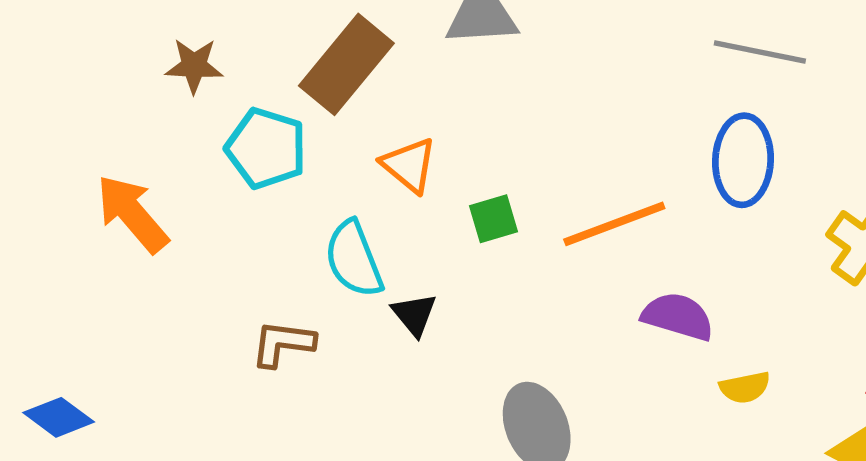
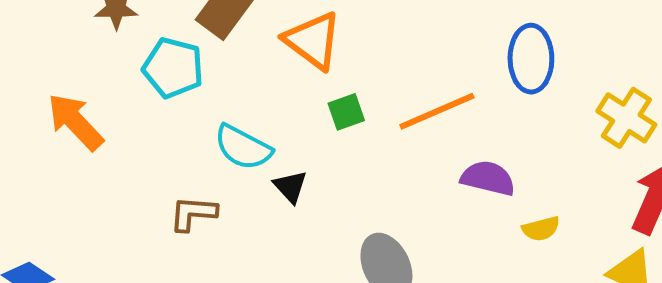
orange triangle: (409, 165) -> (313, 41), moved, size x1.4
cyan semicircle: (354, 259) -> (243, 147), turned -38

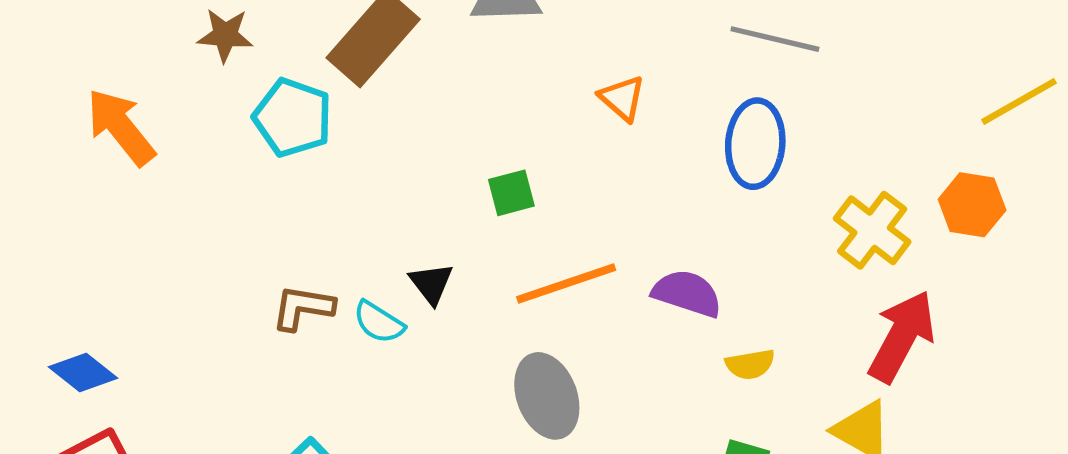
orange triangle: (313, 41) -> (622, 98), moved, size x0.6
orange line: (437, 111) -> (566, 284), moved
orange arrow: (75, 122) -> (121, 127), moved
cyan semicircle: (243, 147) -> (379, 322), moved, size x0.7

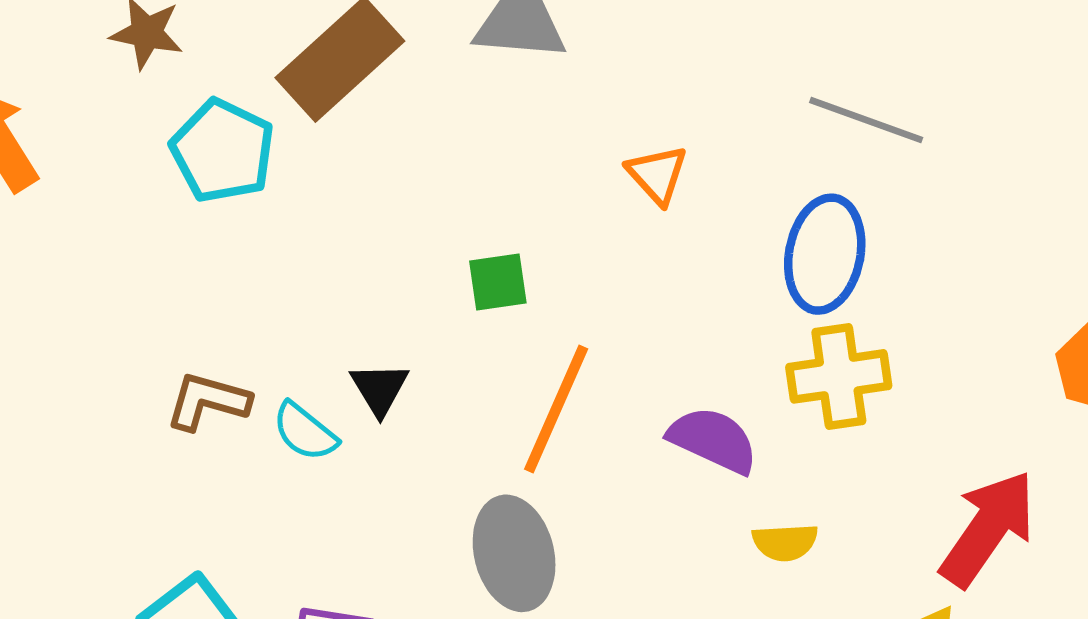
yellow cross: (872, 230) -> (839, 376), moved, turned 38
orange line: (566, 284) -> (556, 409), turned -54

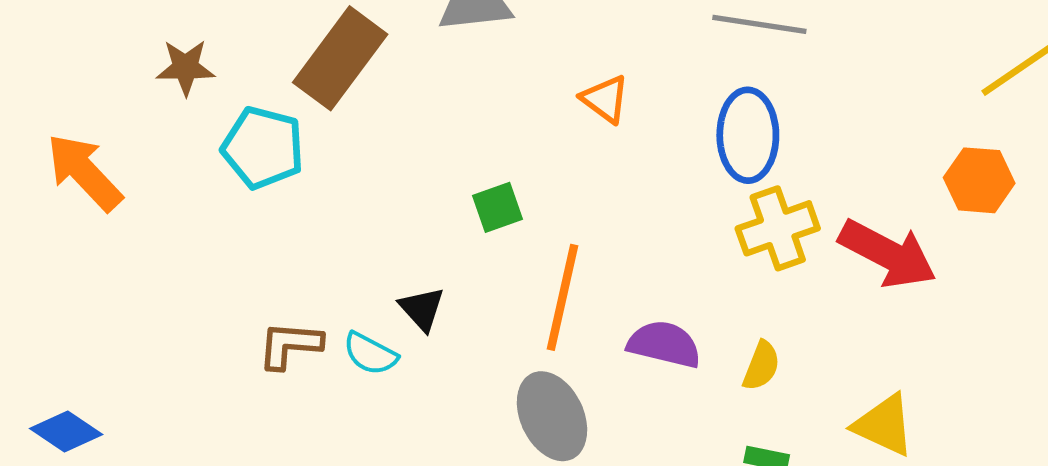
purple semicircle: (713, 440) -> (664, 344), moved
red arrow: (988, 528) -> (888, 254), moved, turned 94
yellow semicircle: (785, 542) -> (761, 366), turned -54

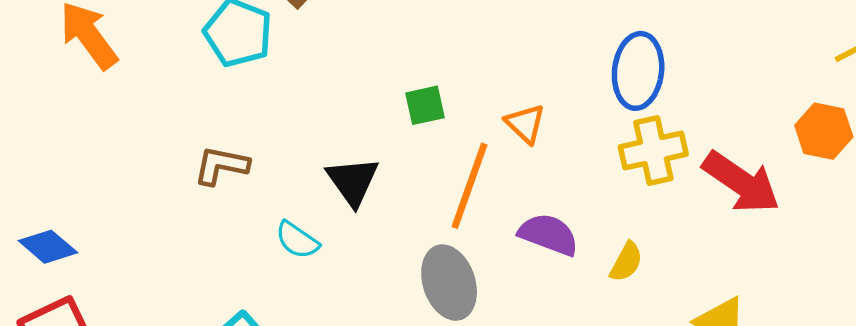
orange triangle: (605, 99) -> (525, 124), moved
black triangle: (422, 309) -> (353, 181), size x1.4
brown L-shape: (290, 345) -> (221, 166), moved
cyan semicircle: (370, 354) -> (297, 240), moved

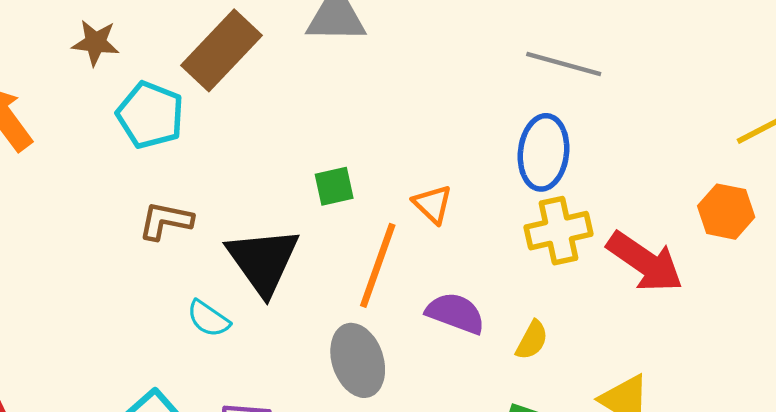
brown L-shape: (221, 166) -> (166, 221), moved
black triangle: (353, 181) -> (263, 261), size x1.4

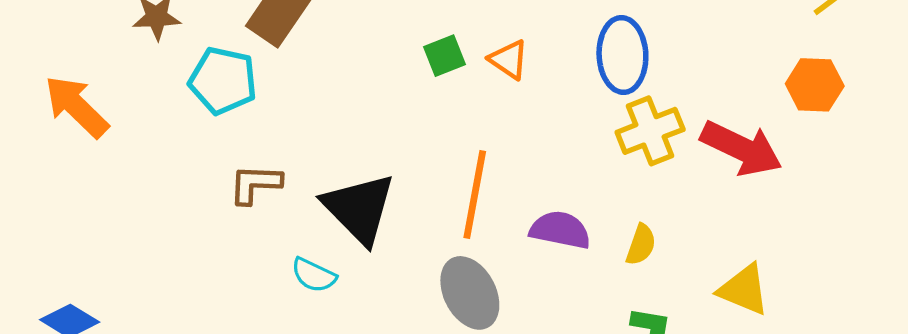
green square: (334, 186) -> (444, 56), moved
orange triangle: (432, 204) -> (509, 59), moved

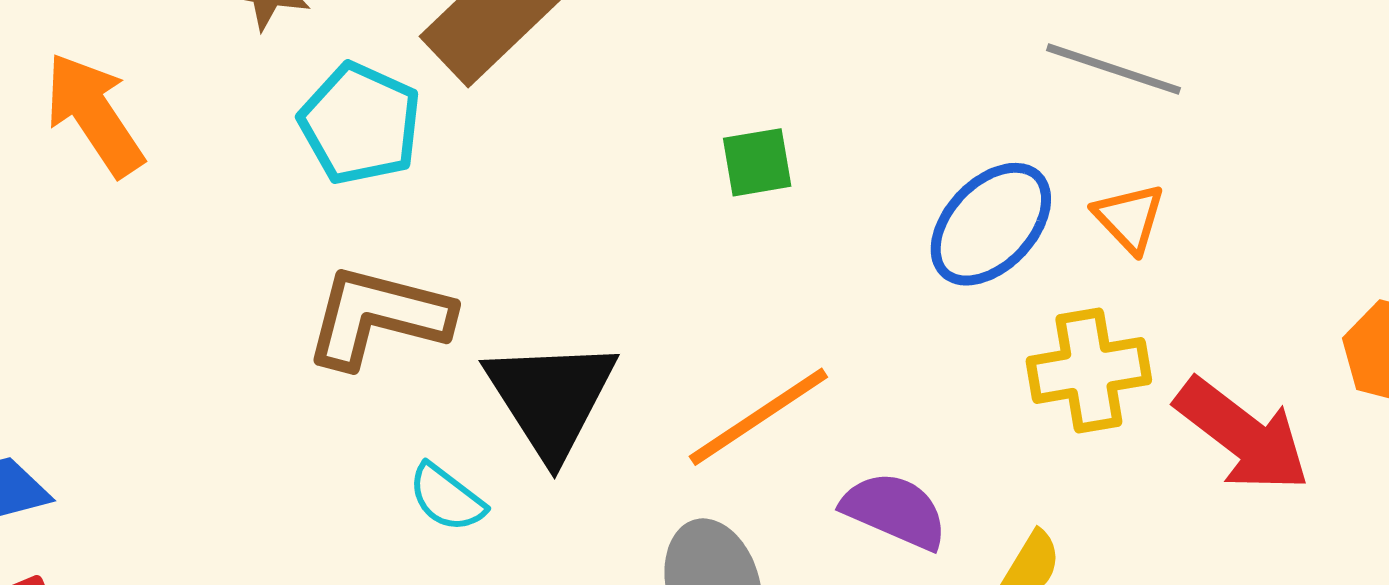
blue ellipse: (622, 55) -> (991, 224), moved, turned 34
orange triangle: (509, 59) -> (1129, 218), moved
brown L-shape: (255, 184) -> (378, 317), size x1.5
orange line: (475, 195) -> (758, 417), turned 34

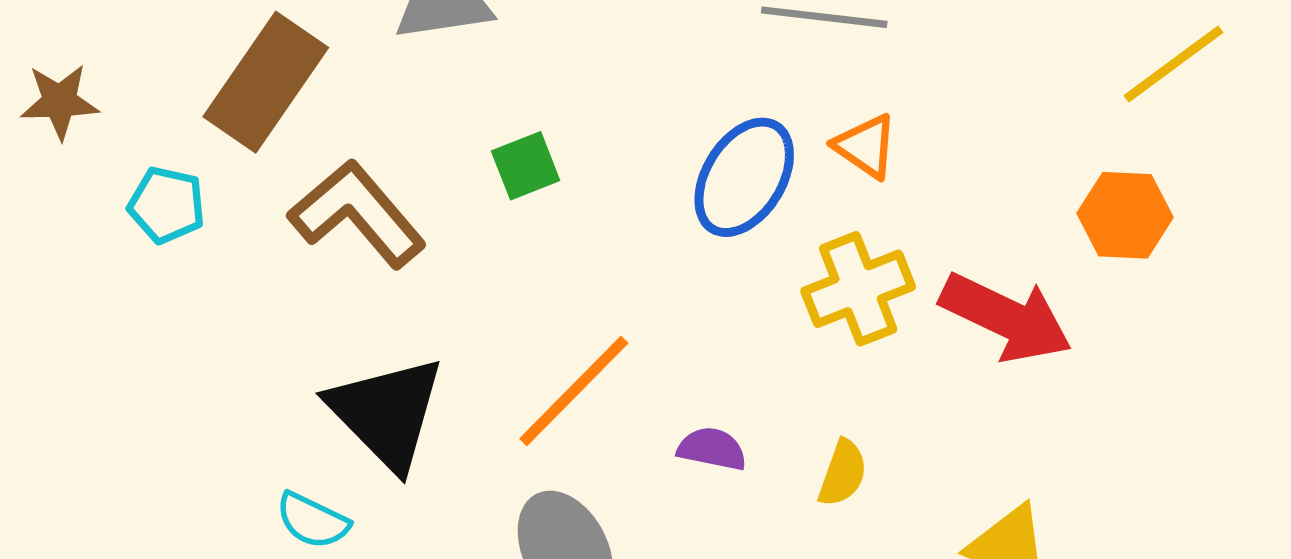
cyan pentagon: (360, 124) -> (167, 205), size x0.7
brown L-shape: (378, 317) -> (357, 214), moved, turned 47
purple semicircle: (895, 511) -> (712, 449), size x0.7

